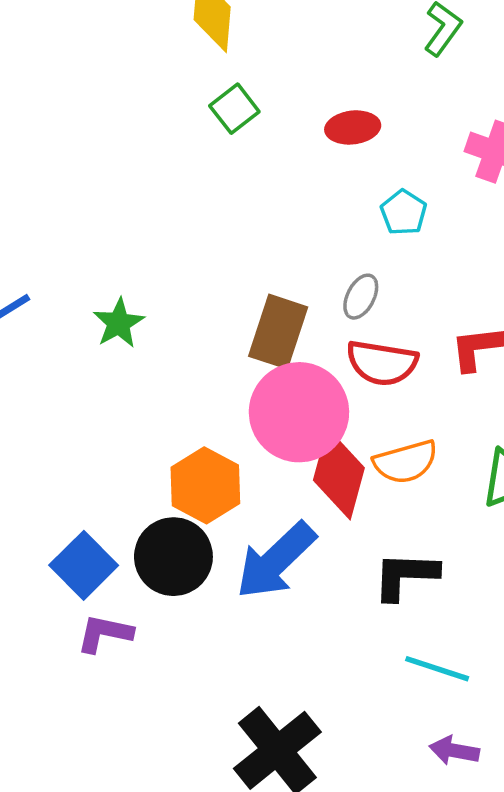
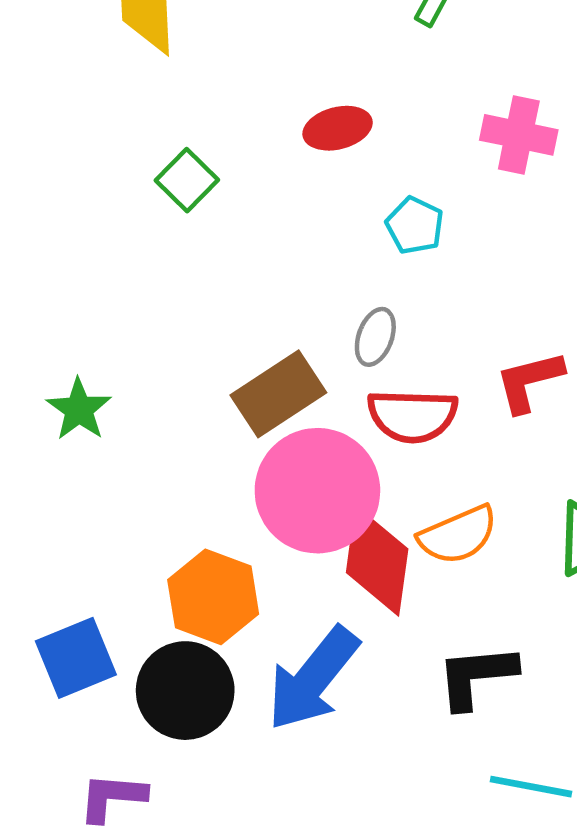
green square: (234, 109) -> (187, 180), moved
brown rectangle: (278, 332) -> (278, 394), turned 46
blue square: (84, 565) -> (76, 658), moved, turned 30

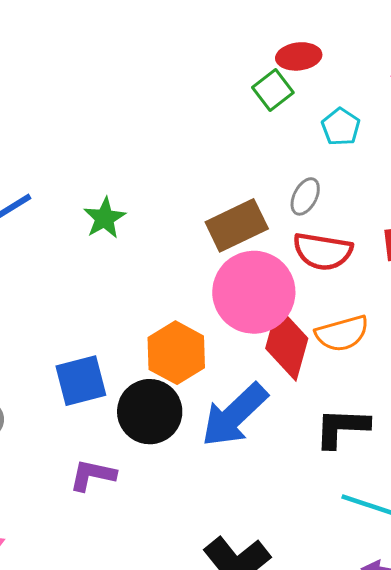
green square: (187, 180) -> (273, 90), moved

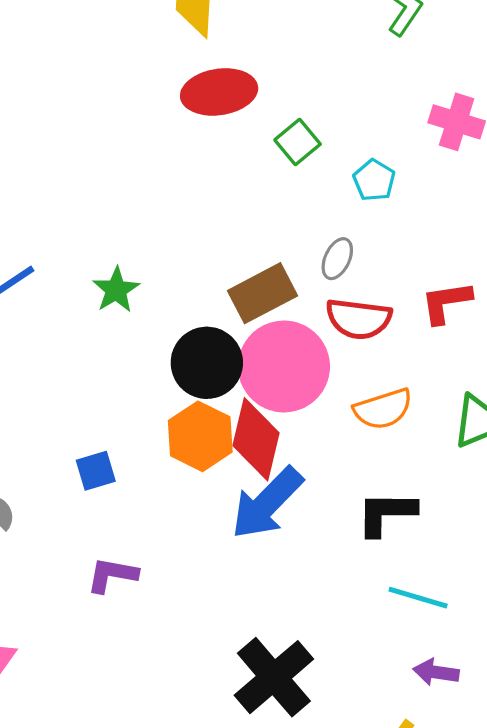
red ellipse: (299, 56) -> (219, 92), moved, size x1.5
red diamond: (287, 343) -> (256, 439), moved
blue square: (81, 381) -> (96, 471), size x0.7
black circle: (150, 412) -> (207, 363), moved

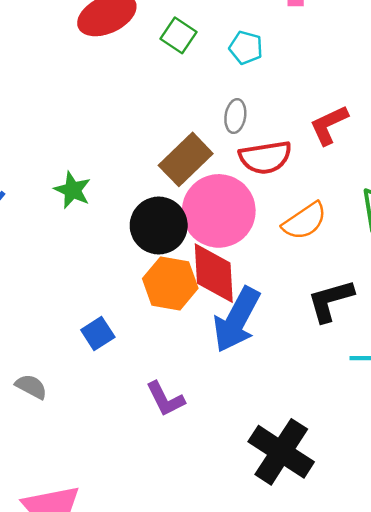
purple L-shape: (112, 575) -> (165, 399), moved, turned -111

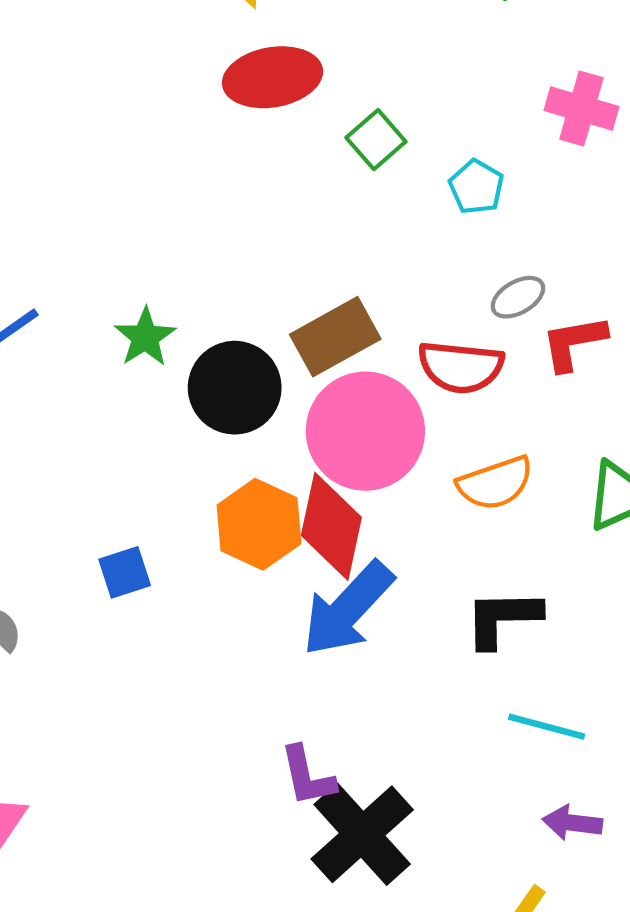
gray ellipse: (235, 116) -> (518, 297), moved, turned 36
black circle: (159, 226) -> (235, 388), moved
purple L-shape: (165, 399) -> (307, 776), moved

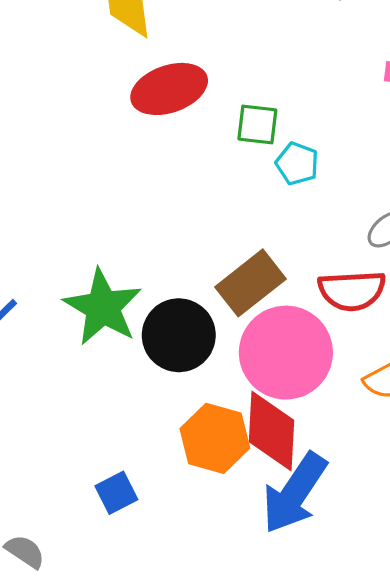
green square: (376, 140) -> (257, 125), turned -33
cyan pentagon: (476, 187) -> (297, 164), moved
green star: (145, 337) -> (103, 307), size x1.6

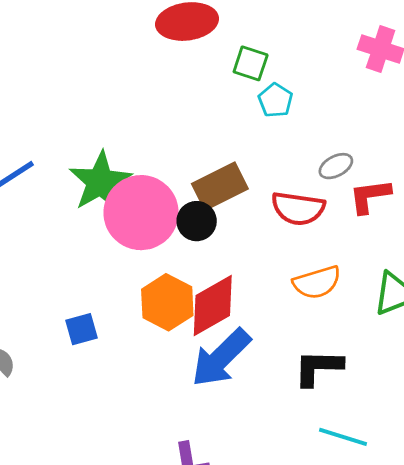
black circle: (179, 335) -> (197, 221), moved, size x0.7
pink circle: (286, 353) -> (141, 213), moved
red diamond: (271, 431) -> (213, 305), turned 46

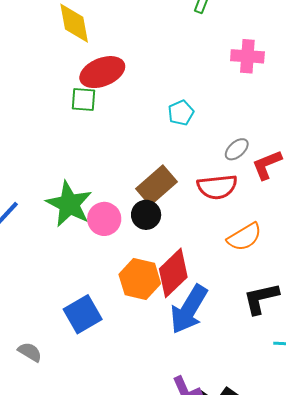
green square: (251, 63) -> (84, 100), moved
cyan pentagon: (275, 100) -> (181, 113), turned 30
pink circle: (141, 213) -> (104, 219), size x0.6
blue square: (82, 329) -> (83, 314), size x1.5

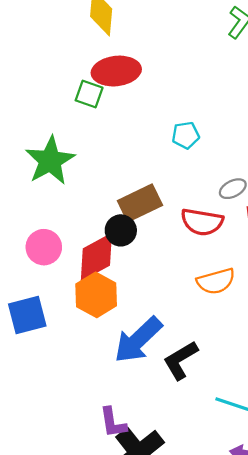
green star: (69, 204) -> (50, 161), moved
pink circle: (104, 219) -> (44, 247), moved
red diamond: (173, 273) -> (96, 257), moved
black L-shape: (261, 298) -> (180, 360), moved, turned -33

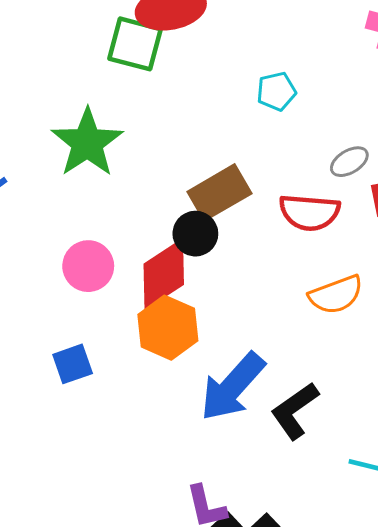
green square: (89, 94) -> (135, 44), size x1.4
blue square: (27, 315) -> (73, 364), size x0.7

